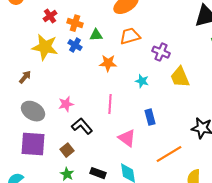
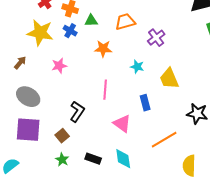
purple cross: (161, 52) -> (156, 38), turned 30
yellow trapezoid: (180, 77) -> (169, 79), moved
pink star: (66, 104) -> (59, 66), moved
black L-shape: (82, 126) -> (77, 112), turned 75

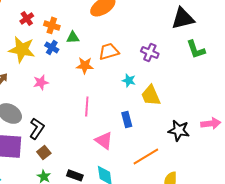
orange trapezoid: (125, 22) -> (109, 51), moved
purple cross: (156, 38) -> (150, 52), moved, turned -30
cyan star: (137, 67) -> (129, 80), moved
black L-shape: (77, 112) -> (37, 128), moved

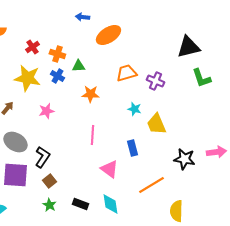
orange trapezoid: (109, 51) -> (126, 73), moved

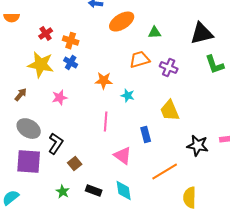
green triangle: (78, 66) -> (155, 33), moved
cyan star: (134, 109) -> (128, 96), moved
brown square: (49, 181) -> (75, 164), moved

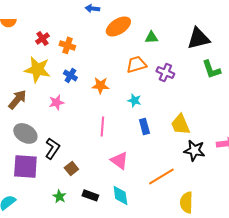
blue cross: (71, 63) -> (70, 75), moved
brown arrow: (21, 95) -> (17, 99), size x1.5
cyan star: (128, 96) -> (134, 100), moved
yellow trapezoid: (170, 111) -> (180, 124), moved
blue rectangle: (146, 135) -> (144, 126), moved

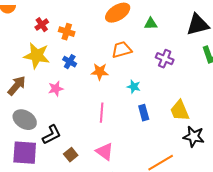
orange trapezoid: (136, 64) -> (122, 50), moved
black L-shape: (52, 148) -> (52, 135), turned 30
pink triangle: (119, 160) -> (105, 152), moved

